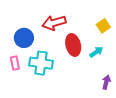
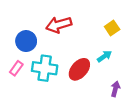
red ellipse: (73, 45) -> (79, 69), moved, turned 55
pink rectangle: (15, 63) -> (16, 68), turned 48

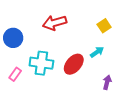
blue circle: (26, 41) -> (13, 38), moved
pink rectangle: (16, 68) -> (15, 74), moved

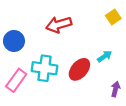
yellow square: (104, 26) -> (113, 17), moved
pink rectangle: (15, 74) -> (16, 80), size x1.5

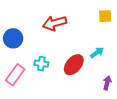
yellow square: (113, 17) -> (105, 16), turned 32
cyan cross: (45, 68) -> (41, 64), size x0.6

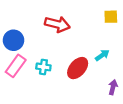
red arrow: (55, 23) -> (57, 24), turned -150
pink rectangle: (15, 75) -> (16, 66), moved

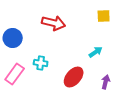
pink rectangle: (16, 66) -> (15, 74), moved
red ellipse: (78, 68) -> (74, 77), moved

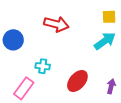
cyan arrow: (96, 52) -> (105, 41), moved, size x1.5
pink rectangle: (15, 74) -> (24, 88), moved

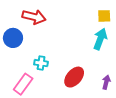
red arrow: (56, 24) -> (34, 17), moved
cyan arrow: (105, 41) -> (100, 39), turned -35

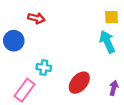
red arrow: (34, 17) -> (36, 18), size x0.7
cyan arrow: (100, 39) -> (107, 42), turned -45

